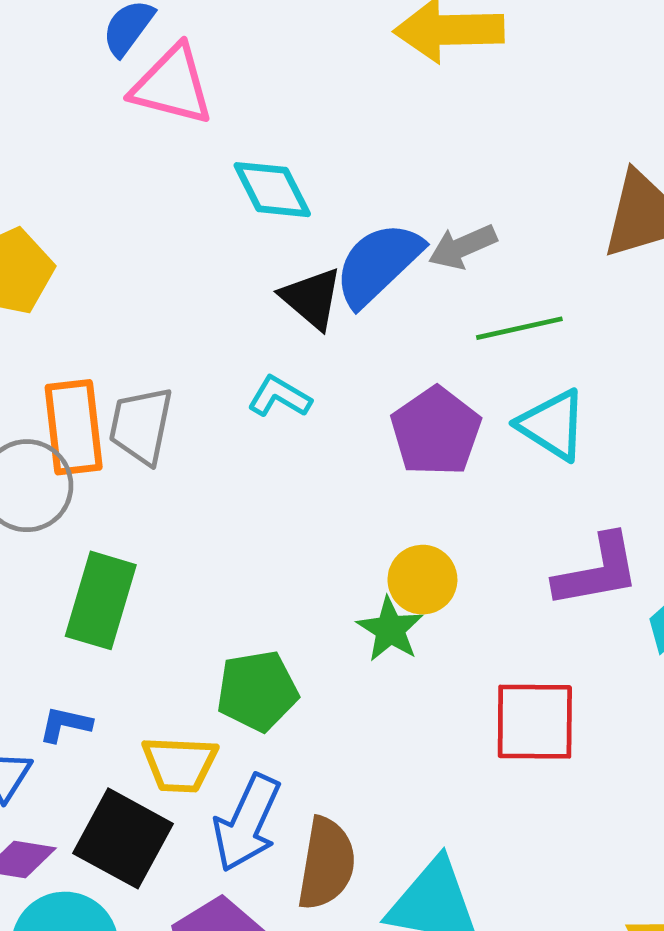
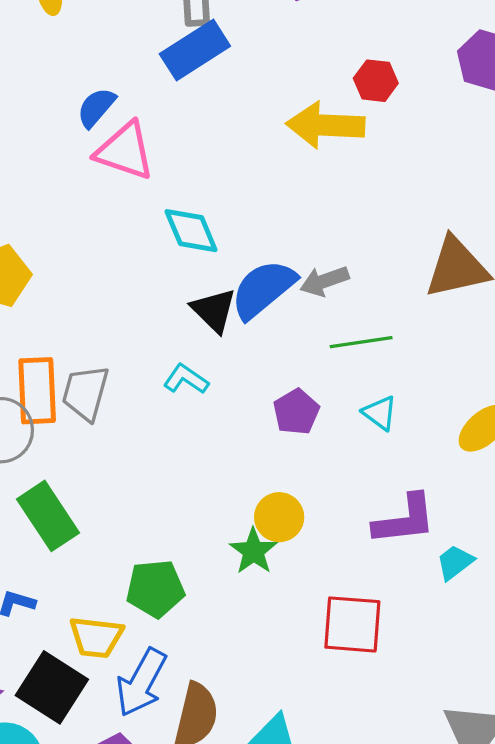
cyan triangle: (552, 425) -> (380, 413), size x0.7
purple pentagon: (436, 431) -> (296, 412), size x0.7
green rectangle: (101, 600) -> (48, 516), turned -54

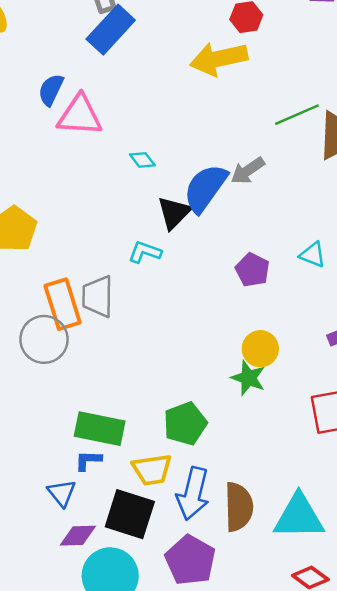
cyan diamond: (191, 231) -> (142, 160), size x0.6
black triangle: (214, 310) -> (174, 213), turned 45
green line: (361, 342) -> (297, 115), moved
cyan L-shape: (186, 379) -> (145, 252), moved
green rectangle: (48, 516) -> (100, 429), moved, turned -30

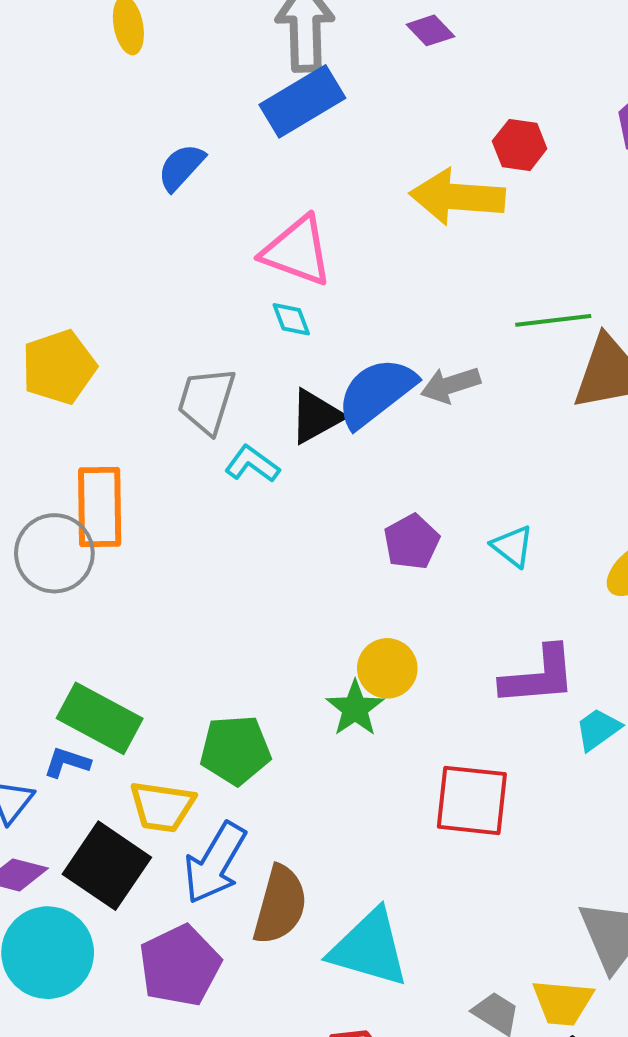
pink triangle: (80, 115) -> (297, 251), moved
gray trapezoid: (98, 296) -> (206, 400), moved

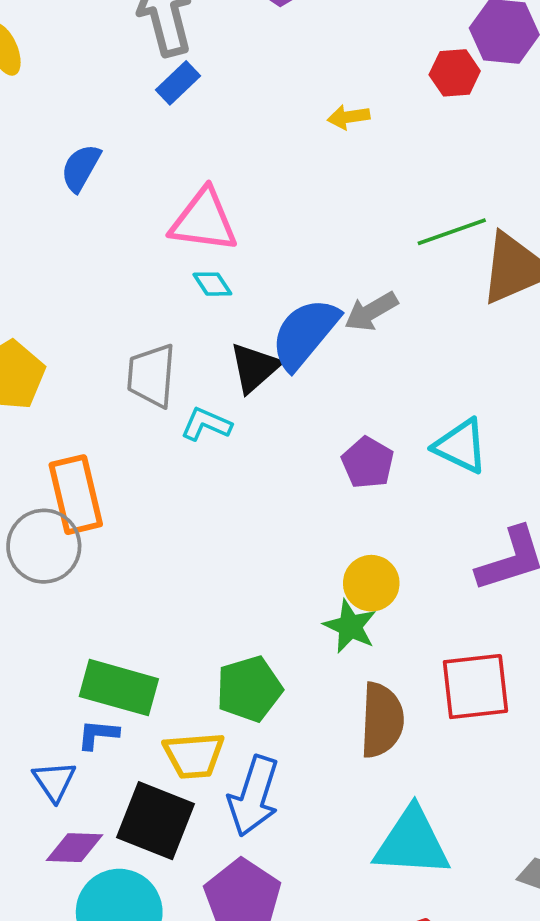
blue rectangle: (302, 101) -> (178, 83), size x0.6
red hexagon: (520, 145) -> (455, 73), moved
yellow arrow: (457, 197) -> (349, 117), moved, size x0.5
cyan triangle: (513, 546) -> (461, 446), size x1.4
brown semicircle: (280, 905) -> (382, 720), moved

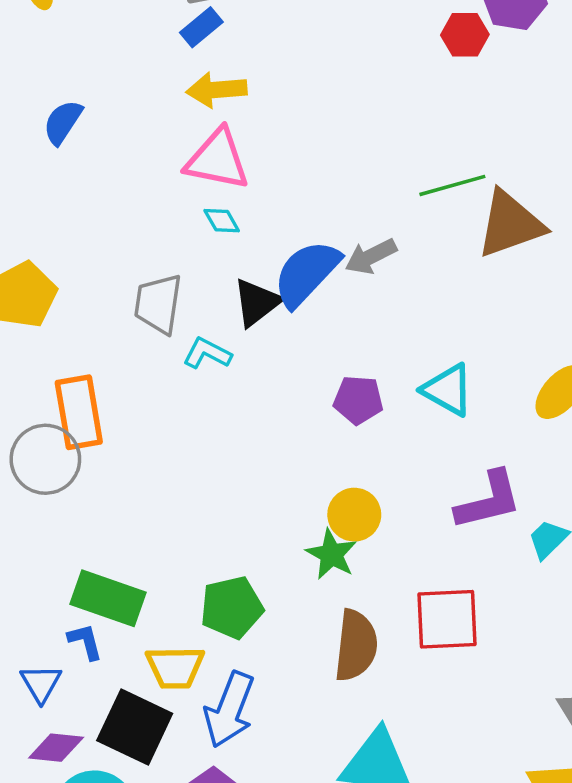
yellow arrow: (349, 117) -> (216, 90), moved, size x1.5
blue semicircle: (81, 168) -> (63, 122), moved
purple pentagon: (368, 463) -> (358, 400), turned -30
blue L-shape: (98, 734) -> (85, 642), turned 66

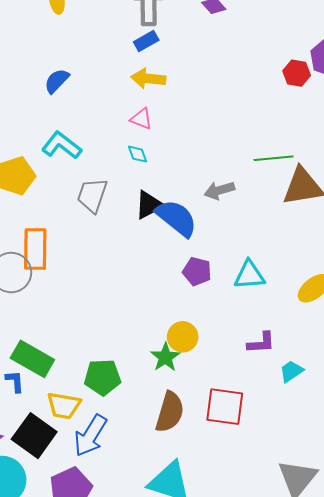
pink triangle: (217, 160) -> (141, 119), size x0.6
blue semicircle: (307, 273) -> (176, 218), moved, turned 75
cyan L-shape: (207, 353) -> (62, 145), moved, size x1.4
cyan triangle: (448, 390) -> (249, 275), turned -44
purple L-shape: (489, 500) -> (261, 343), size x0.7

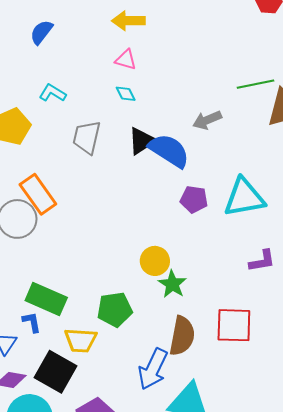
cyan L-shape: (62, 145) -> (53, 93), size x0.7
orange rectangle: (35, 249) -> (38, 194), turned -30
cyan triangle: (249, 275) -> (244, 198), size x1.4
yellow circle: (183, 337) -> (155, 261), moved
blue arrow: (90, 436) -> (153, 369), moved

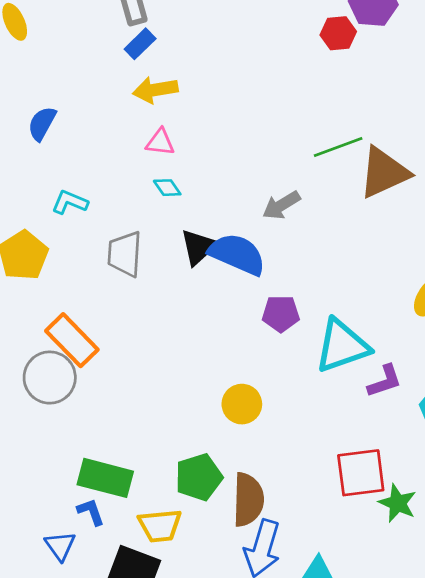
cyan triangle: (244, 198) -> (342, 346), moved
green star: (172, 284) -> (398, 503), moved
brown semicircle: (182, 336) -> (248, 500), moved

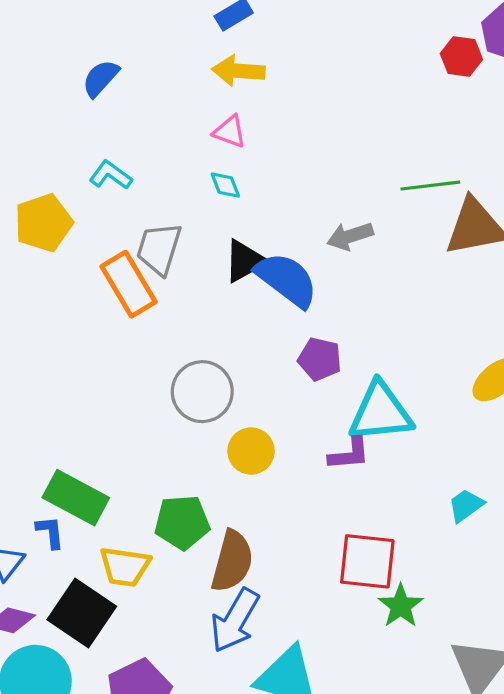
orange rectangle: (72, 340) -> (129, 284), moved
gray circle: (50, 378) -> (202, 392), moved
purple L-shape: (385, 381) -> (349, 454), moved

